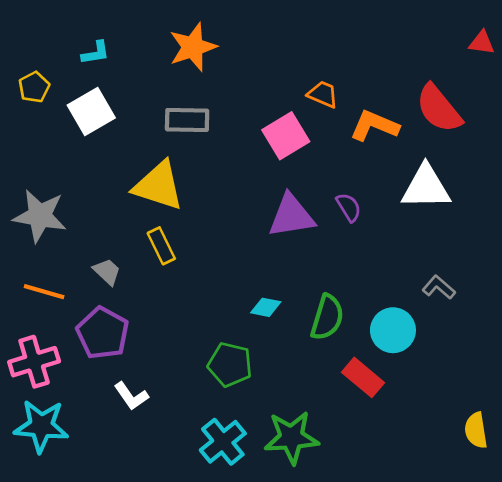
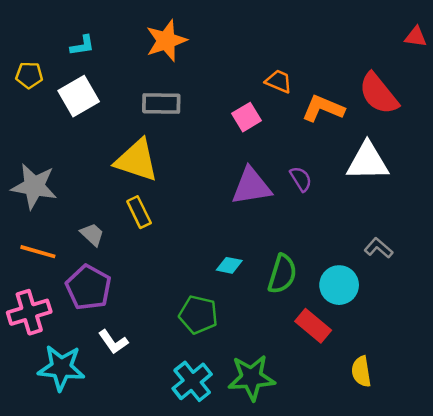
yellow pentagon: (34, 87) -> (29, 75), turned 30
pink square: (286, 136) -> (246, 117), size x0.7
cyan star: (41, 426) -> (61, 368), moved
yellow semicircle: (476, 430) -> (361, 371), moved

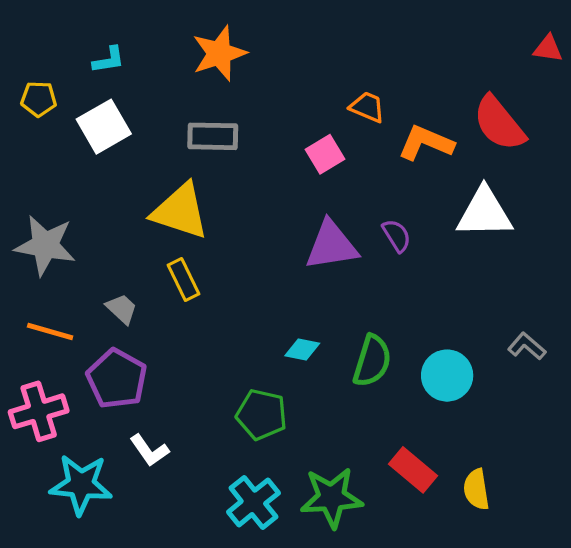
gray L-shape: (379, 248) -> (527, 346), moved
red rectangle: (313, 326) -> (413, 470), moved

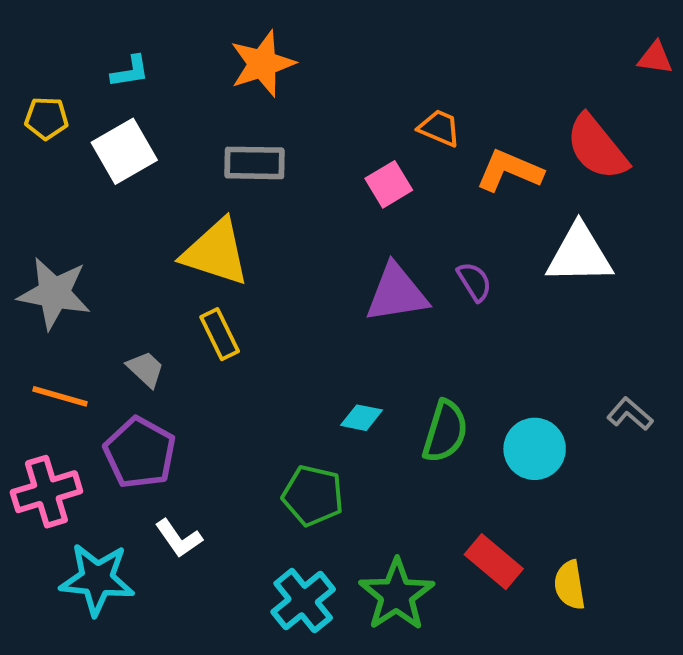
green star: (332, 498) -> (397, 595), turned -30

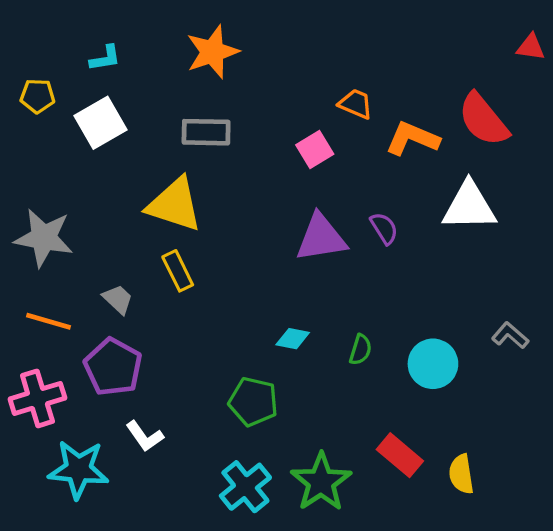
green semicircle: (445, 431) -> (360, 350), size x0.6

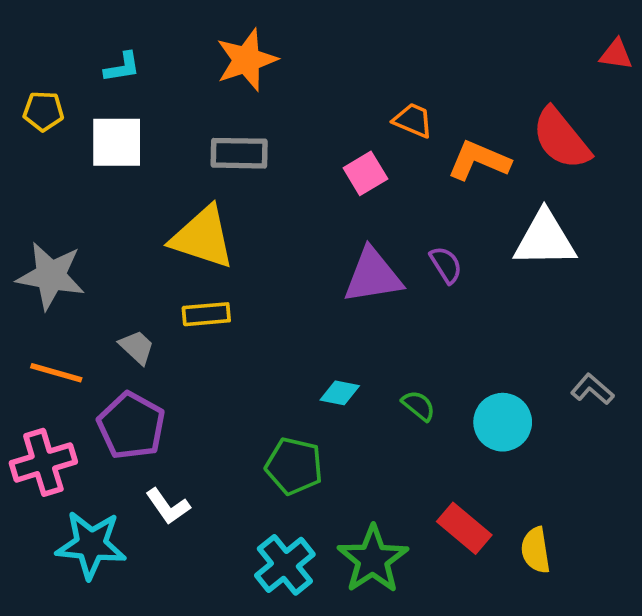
white square: (100, 123) -> (117, 142), turned 30
yellow rectangle: (178, 271) -> (206, 314), turned -69
green semicircle: (360, 350) -> (418, 406), turned -68

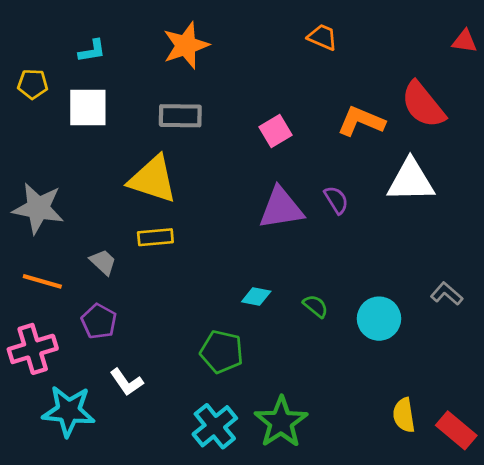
orange trapezoid: (413, 120) -> (322, 37), moved
purple pentagon: (131, 426) -> (99, 321), size x0.7
red rectangle: (464, 528) -> (456, 430), moved

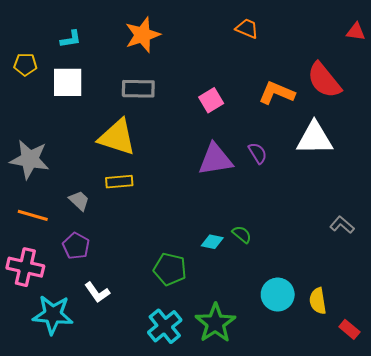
cyan diamond: (256, 297) -> (212, 242), moved
cyan circle: (379, 319) -> (278, 295), moved
pink cross: (33, 349) -> (25, 267), turned 30
yellow semicircle: (404, 415) -> (318, 301), moved
red rectangle: (456, 430) -> (349, 329), size x0.7

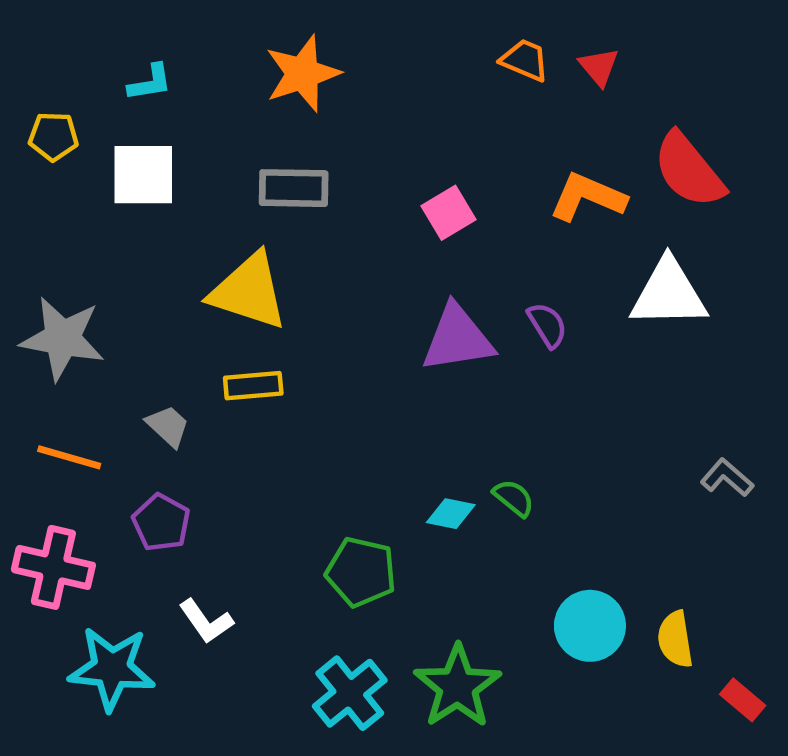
red triangle: (356, 32) -> (599, 67), moved, turned 42

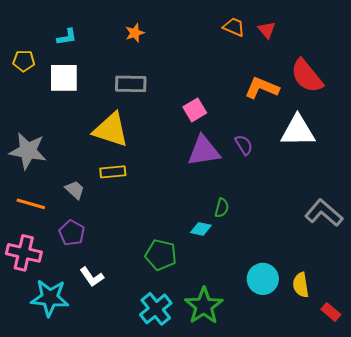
orange star: (303, 74) -> (135, 33), size x0.6
pink square: (449, 213) -> (195, 110), moved
gray L-shape: (727, 478) -> (324, 213), size x1.6
green semicircle: (514, 498) -> (222, 208), moved, turned 66

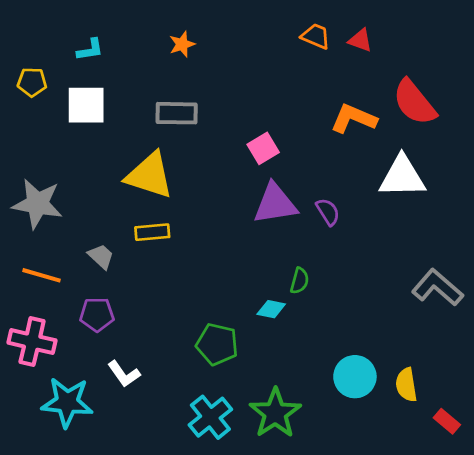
red triangle: (267, 30) -> (360, 40), turned -30
purple semicircle: (244, 145) -> (328, 212), moved
purple pentagon: (72, 233) -> (97, 314), turned -30

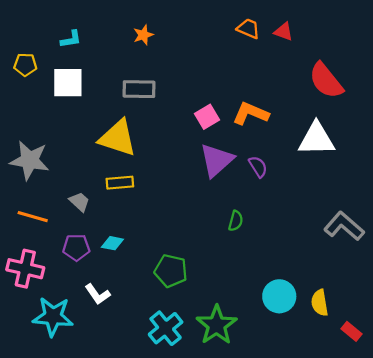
orange L-shape: (354, 119) -> (251, 114), moved
purple triangle: (275, 204) -> (217, 160), turned -33
cyan diamond: (271, 309) -> (112, 243), moved

